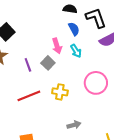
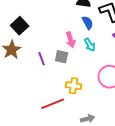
gray square: (48, 63) -> (62, 57), turned -32
red line: (29, 96) -> (53, 104), moved

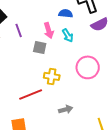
blue semicircle: (88, 23) -> (66, 13), turned -56
purple line: (42, 59) -> (19, 30), moved

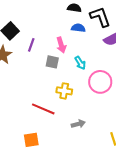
purple line: (19, 30) -> (31, 45), turned 40
cyan arrow: (68, 35) -> (80, 63), moved
red line: (31, 94) -> (43, 109), turned 45

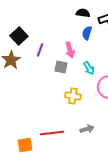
blue semicircle: (78, 28) -> (87, 33), turned -80
red line: (43, 109) -> (52, 133), moved, turned -30
orange square: (31, 140) -> (25, 145), moved

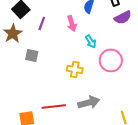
gray square: (61, 67) -> (32, 55), moved
gray arrow: (87, 129) -> (89, 102), size x1.5

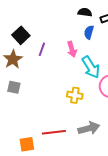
cyan arrow: (91, 41) -> (91, 67), size x1.6
gray square: (32, 55) -> (14, 87), moved

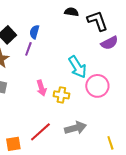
blue semicircle: (89, 32) -> (34, 32), moved
pink arrow: (72, 49) -> (41, 88), moved
red line: (54, 132) -> (40, 132), turned -35

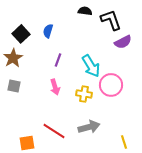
purple line: (28, 49) -> (58, 60), moved
yellow cross: (61, 95) -> (84, 94), moved
red line: (40, 132) -> (54, 131), turned 75

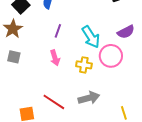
purple semicircle: (123, 42) -> (126, 32), moved

